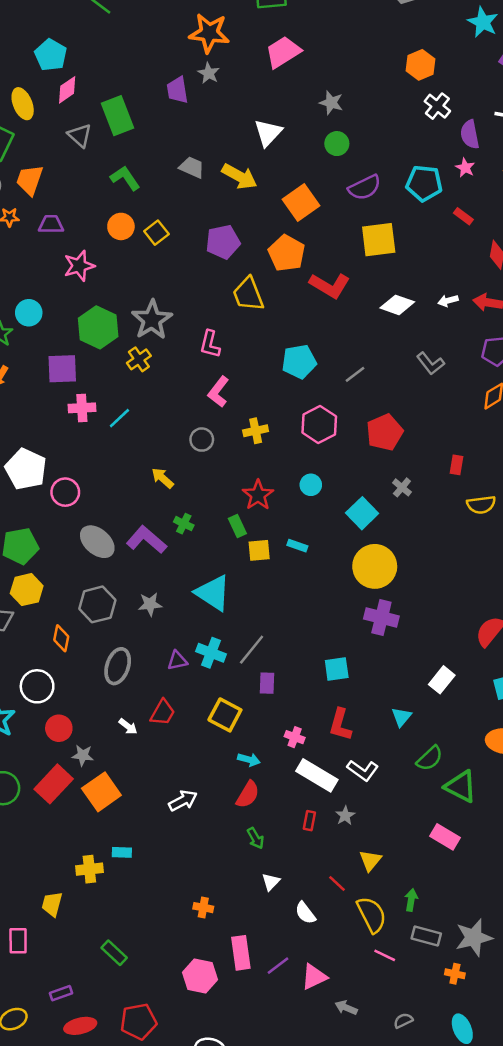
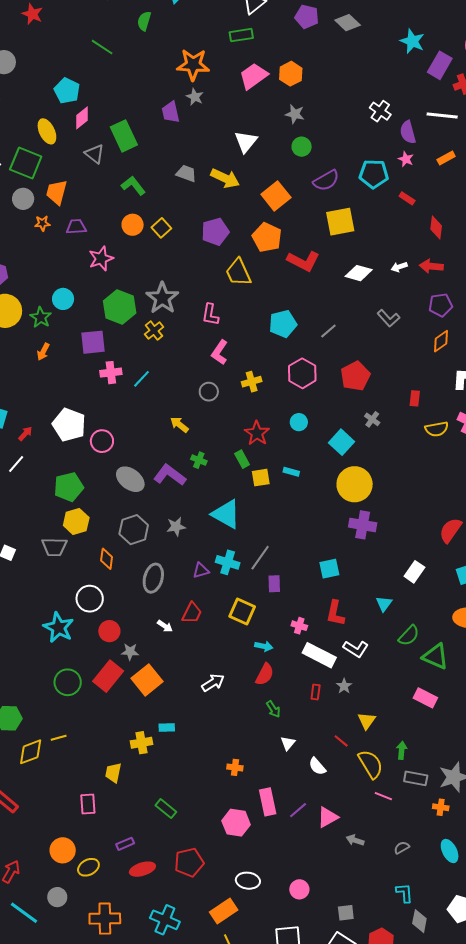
orange hexagon: (420, 65) -> (291, 74), moved

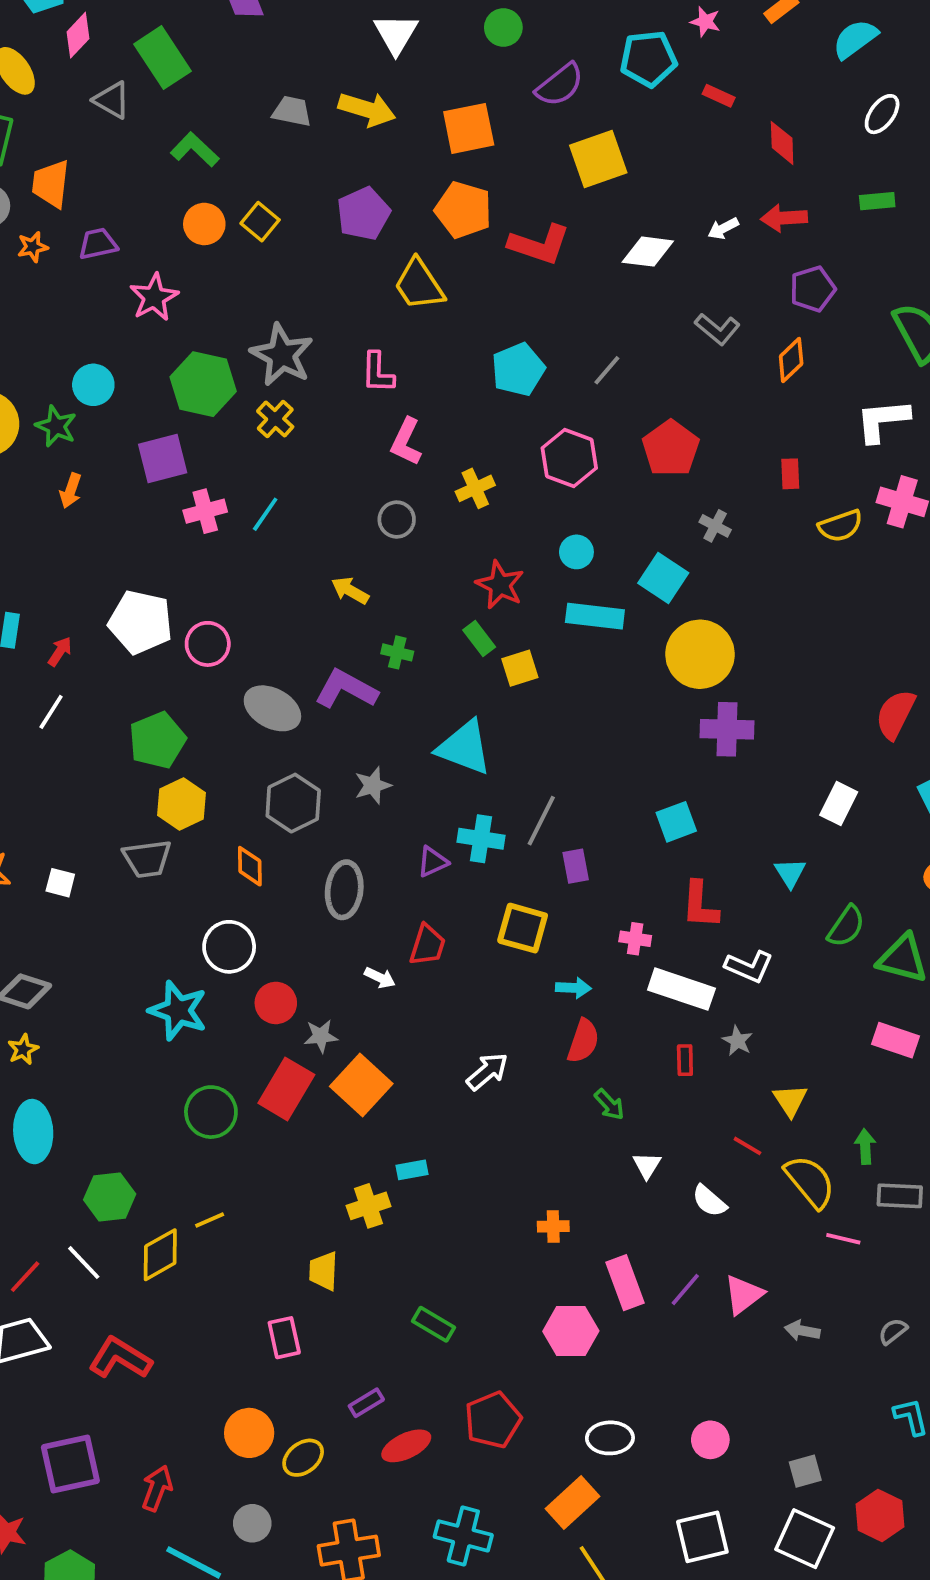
orange square: (276, 196) -> (469, 128), turned 36
orange diamond: (441, 341) -> (791, 360), moved
cyan rectangle: (291, 472) -> (595, 616), moved, size x1.8

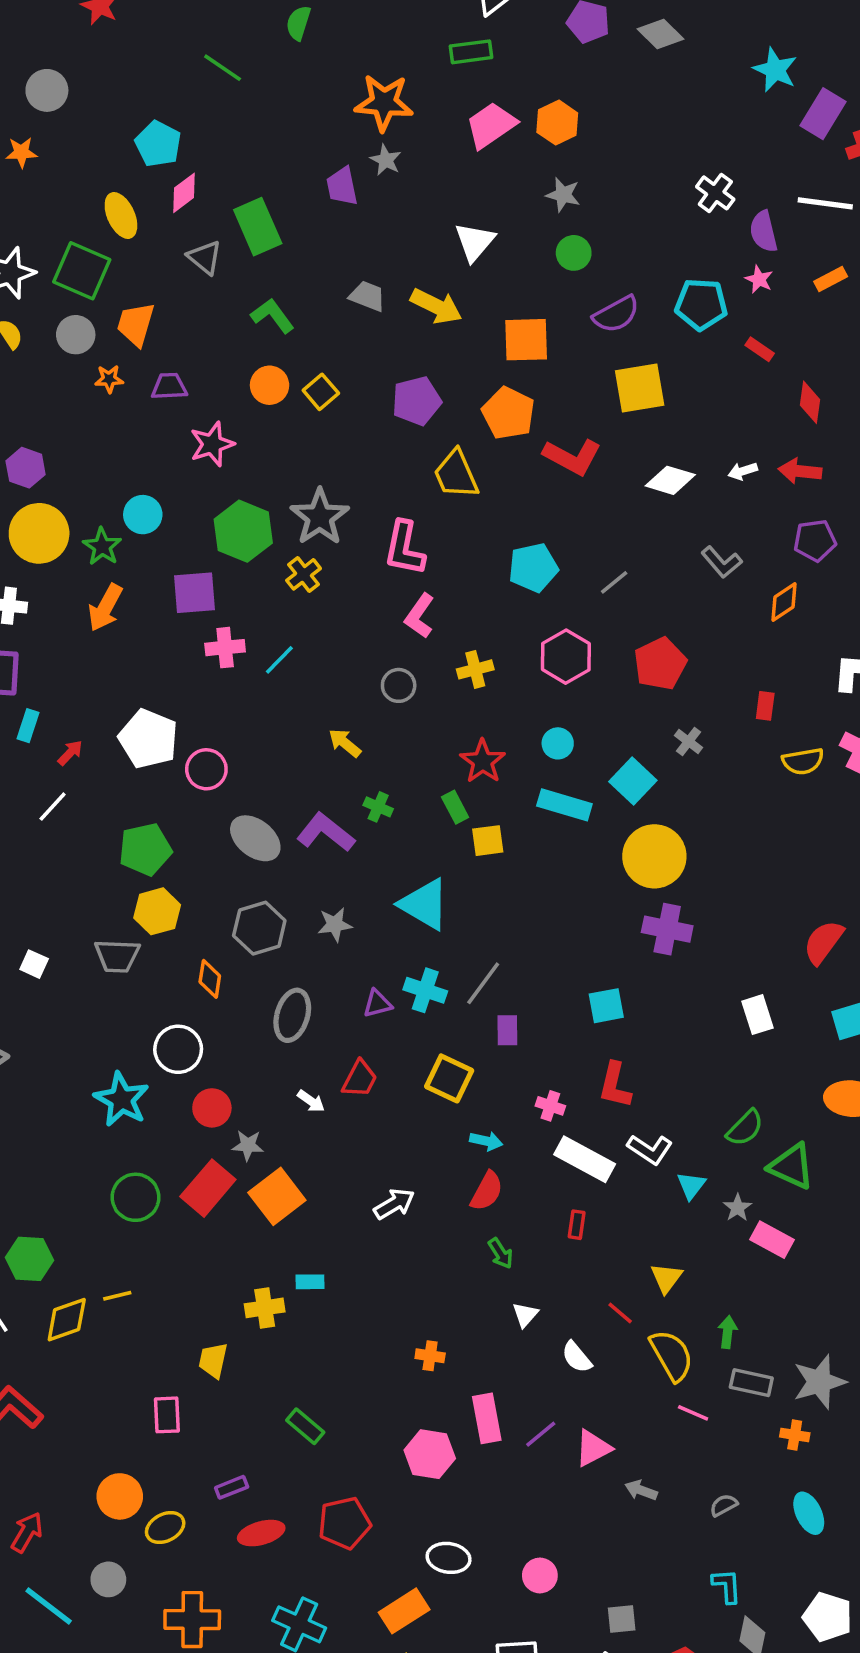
pink L-shape: (378, 373) -> (404, 548), size x1.4
orange arrow: (71, 491) -> (105, 608), size x1.5
white rectangle: (839, 804) -> (758, 1015), turned -54
cyan triangle: (790, 873) -> (691, 1185), moved
gray star: (737, 1041) -> (737, 1208), moved

